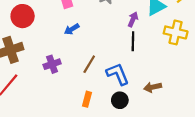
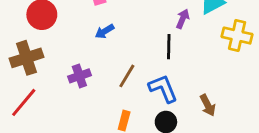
black line: (133, 41) -> (169, 47), moved
brown arrow: (153, 87) -> (208, 105), turned -105

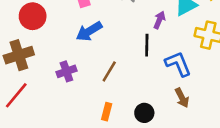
blue arrow: (105, 31) -> (89, 31), size x1.5
blue L-shape: (163, 89) -> (178, 64), moved

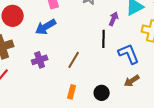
blue arrow: (89, 31) -> (46, 27), moved
brown arrow: (182, 98) -> (132, 81), turned 84

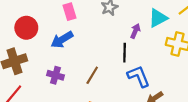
blue L-shape: (129, 54) -> (139, 76), moved
purple cross: (40, 60) -> (55, 75), turned 35

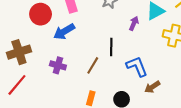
red circle: (26, 28) -> (41, 14), moved
black line: (125, 53) -> (111, 47), moved

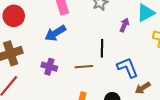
red circle: (41, 14) -> (14, 16), moved
brown line: (93, 65) -> (84, 67), turned 54

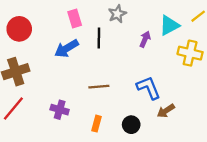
black line: (102, 48) -> (99, 38), moved
purple cross: (49, 67) -> (60, 110), moved

